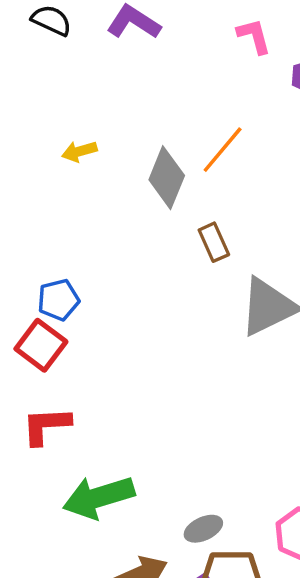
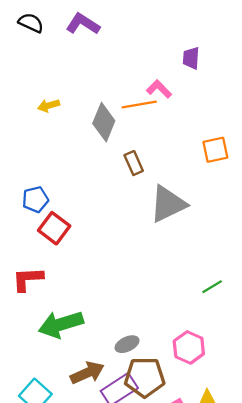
pink L-shape: (254, 36) -> (159, 89), moved, turned -30
orange line: (223, 150) -> (139, 104), turned 40
red square: (41, 345) -> (54, 228), moved

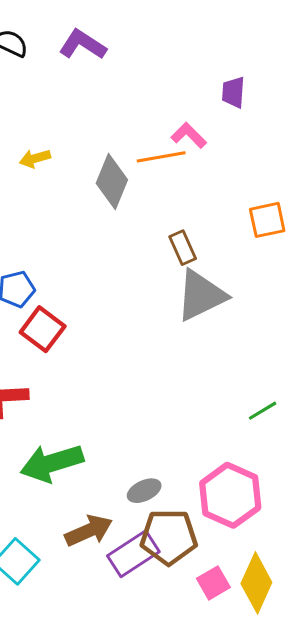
brown rectangle: (134, 163) -> (183, 248), moved
pink hexagon: (189, 347) -> (230, 495), size x1.4

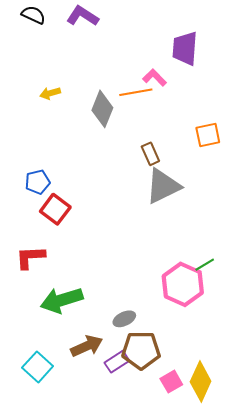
purple trapezoid: (233, 92) -> (185, 48), size x1.6
pink hexagon: (230, 495) -> (183, 284), moved
purple rectangle: (133, 554) -> (117, 362), size x0.7

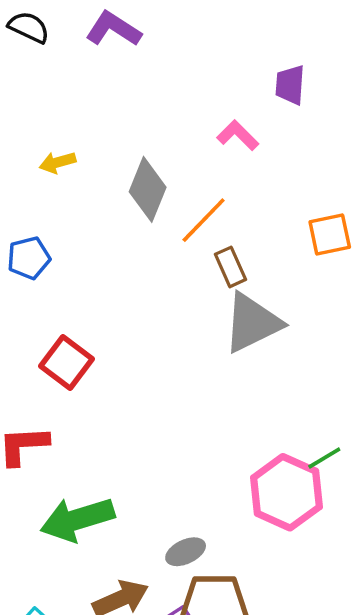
purple trapezoid: (185, 48) -> (290, 85), size x0.7
orange line: (136, 92) -> (204, 220), moved, turned -36
blue pentagon: (38, 182) -> (29, 258), moved

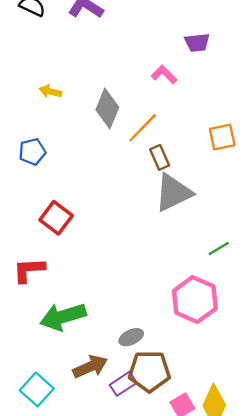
purple trapezoid: (290, 85) -> (197, 43), turned -100
yellow arrow: (58, 162) -> (50, 91), turned 30
green line: (324, 458) -> (219, 248), moved

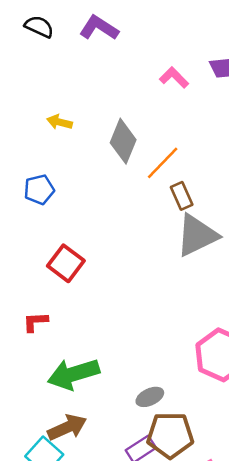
pink L-shape: (164, 74) -> (174, 78), moved
red L-shape: (29, 270) -> (35, 322), size x0.7
brown arrow: (90, 367) -> (67, 427), moved

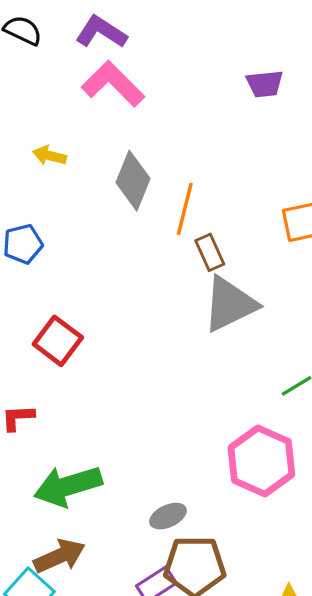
pink L-shape: (174, 78) -> (113, 84), moved, size x1.6
orange line: (163, 163) -> (185, 209), turned -30

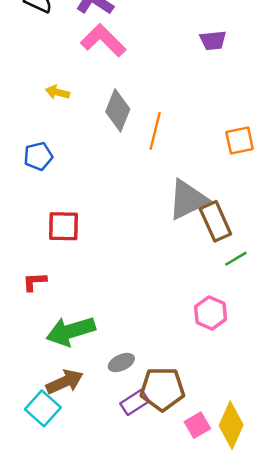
brown rectangle: (210, 252) -> (215, 221), moved, size x1.5
red square: (58, 341) -> (63, 226), turned -36
pink hexagon: (261, 461) -> (211, 313), size x0.7
gray ellipse: (168, 516) -> (121, 362), moved

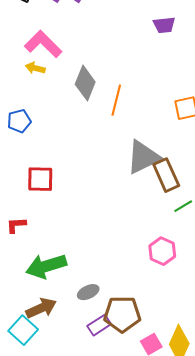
pink L-shape: (103, 40) -> (43, 44), moved

